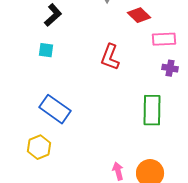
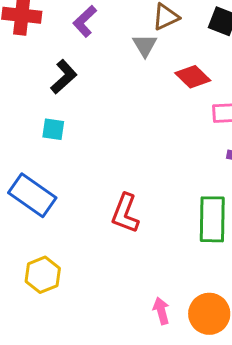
red L-shape: (110, 57) -> (125, 213), moved
blue rectangle: (55, 109) -> (32, 195), moved

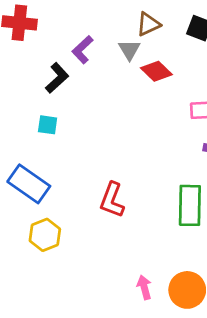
purple L-shape: (85, 21) -> (82, 50), moved
red diamond: (193, 77) -> (156, 71), moved
yellow hexagon: (43, 275) -> (45, 235), moved

